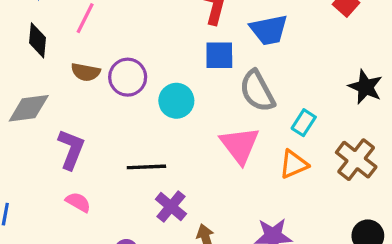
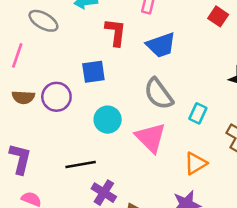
blue square: (219, 55) -> (93, 72), moved
cyan circle: (176, 101) -> (108, 120), moved
orange triangle: (294, 164) -> (195, 163), moved

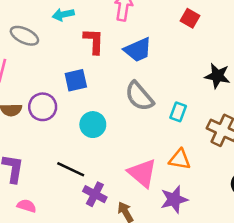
pink triangle: (151, 138) -> (142, 173), moved
orange triangle: (195, 163) -> (180, 159), turned 45
black line: (81, 164) -> (71, 169), turned 40

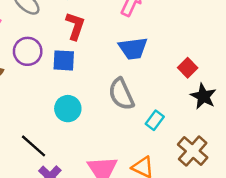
red square: (190, 18) -> (188, 68), moved
red L-shape: (94, 41) -> (75, 26), moved
purple circle: (43, 107) -> (28, 51), moved

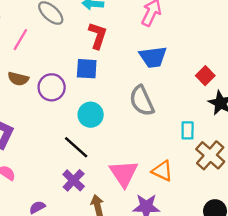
purple circle: (28, 51) -> (52, 87), moved
cyan rectangle: (155, 120) -> (188, 130), moved, turned -36
black line: (33, 146) -> (76, 147), moved

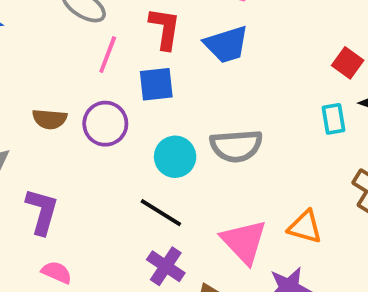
pink line: (20, 40) -> (108, 55), moved
blue trapezoid: (153, 57) -> (226, 44), moved
gray semicircle: (142, 101) -> (236, 146), moved, turned -60
cyan rectangle: (188, 130) -> (333, 119), moved

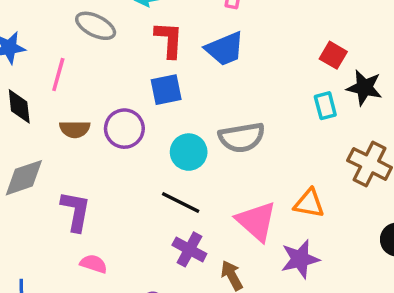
pink line: (108, 55) -> (58, 75), moved

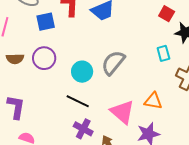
blue square: (166, 90) -> (46, 22), moved
cyan rectangle: (325, 106) -> (163, 53), moved
gray semicircle: (242, 137) -> (113, 63), turned 140

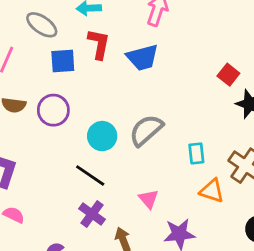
cyan rectangle: (163, 53) -> (196, 153), moved
orange triangle: (153, 101) -> (212, 191), moved
pink triangle: (122, 112) -> (149, 199), size x0.6

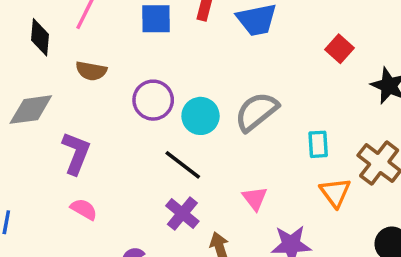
red square: (228, 75) -> (340, 49), moved
purple circle: (53, 110) -> (153, 100), moved
orange triangle: (212, 191) -> (335, 193), turned 32

